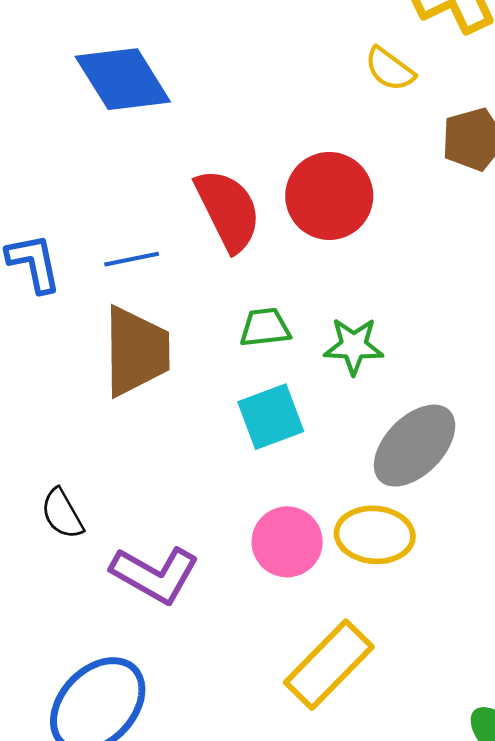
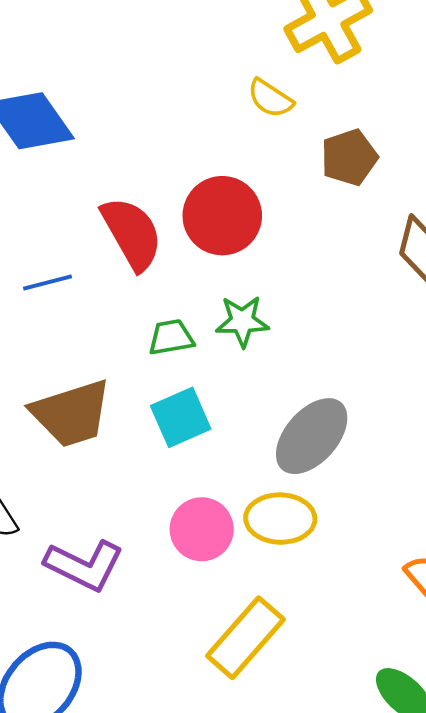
green star: (354, 346) -> (242, 321), moved
brown trapezoid: (136, 351) -> (71, 413), moved, turned 76

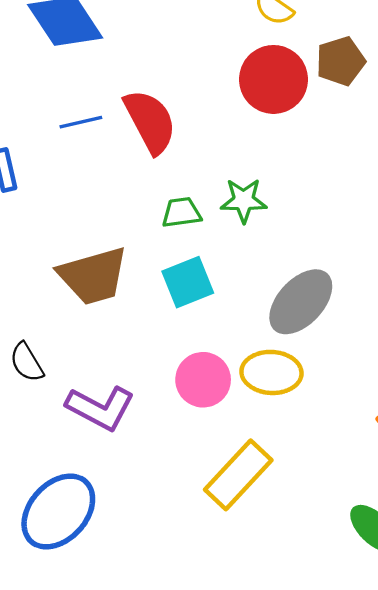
red circle: (222, 216) -> (273, 79), moved
blue line: (48, 282) -> (81, 122), moved

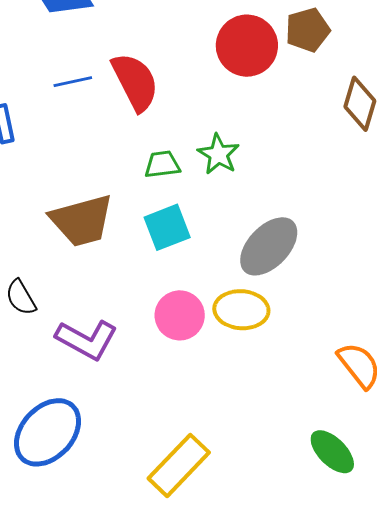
green star: (244, 200) -> (218, 154), turned 30
yellow rectangle: (238, 475) -> (179, 465), moved

